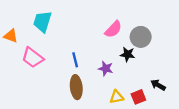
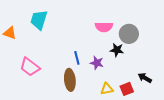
pink semicircle: (113, 29) -> (104, 27), turned 48
pink trapezoid: (33, 58) -> (30, 67), moved
blue line: (75, 60) -> (77, 58), moved

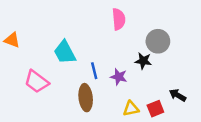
cyan trapezoid: (39, 20) -> (65, 52), moved, turned -45
pink semicircle: (104, 27) -> (119, 19), moved, turned -96

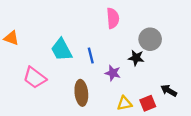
blue line: (94, 71) -> (91, 56), moved

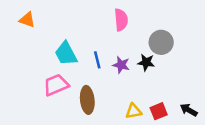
orange triangle: (11, 38) -> (27, 20), moved
purple star: (113, 73) -> (121, 65), moved
pink trapezoid: (35, 78) -> (56, 85), moved, turned 120
black arrow: (169, 91) -> (189, 110), moved

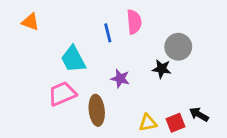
blue line: (97, 60) -> (108, 33), moved
purple star: (121, 65) -> (120, 79), moved
black arrow: (189, 110) -> (199, 114), moved

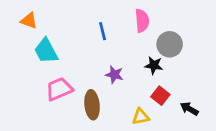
pink semicircle: (134, 22) -> (142, 21), moved
cyan trapezoid: (73, 59) -> (46, 51), moved
red square: (175, 123) -> (160, 96), moved, turned -30

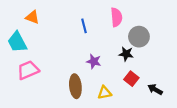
orange triangle: (29, 21) -> (32, 17), moved
cyan trapezoid: (46, 51) -> (17, 42), moved
pink trapezoid: (59, 89) -> (28, 70), moved
yellow triangle: (141, 117) -> (105, 93), moved

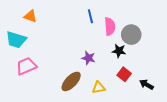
pink semicircle: (116, 17) -> (110, 26), moved
blue line: (84, 26) -> (90, 16), moved
cyan trapezoid: (17, 42) -> (16, 40), turned -45
brown ellipse: (75, 86) -> (71, 81), turned 50

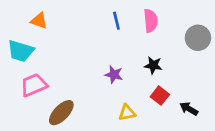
pink semicircle: (110, 26) -> (151, 21), moved
gray circle: (131, 35) -> (198, 38), moved
brown ellipse: (71, 81) -> (61, 113), moved

